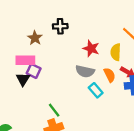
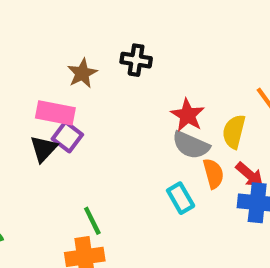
gray semicircle: (85, 71) -> (191, 145), moved

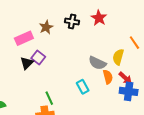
pink rectangle: (55, 113) -> (24, 38), moved, turned -36
red star: (188, 115) -> (99, 18), moved
cyan rectangle: (181, 198) -> (83, 87), moved

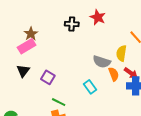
brown star: (46, 27) -> (31, 34), moved
purple square: (38, 58) -> (48, 77), moved
black triangle: (27, 63) -> (23, 71), moved
green line: (49, 98) -> (59, 102), turned -32

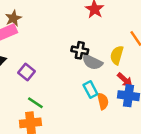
black cross: (72, 24) -> (80, 50), moved
orange semicircle: (114, 74) -> (103, 101), moved
cyan rectangle: (90, 87) -> (90, 90), moved

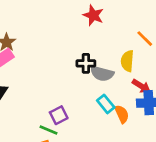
purple square: (27, 72) -> (59, 115), moved, turned 35

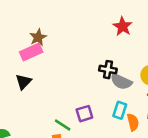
cyan rectangle: (106, 104) -> (120, 110), turned 48
purple square: (59, 115) -> (84, 114), moved

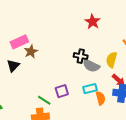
brown star: (38, 37) -> (31, 51), moved
cyan rectangle: (120, 110) -> (90, 89), turned 56

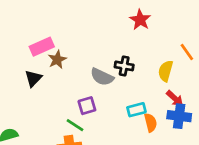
gray semicircle: (91, 66) -> (102, 77), moved
purple square: (62, 91) -> (87, 106), moved

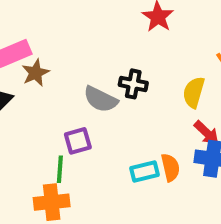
cyan rectangle: (136, 110) -> (145, 171), moved
green line: (75, 125) -> (60, 169), turned 60

